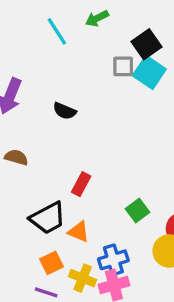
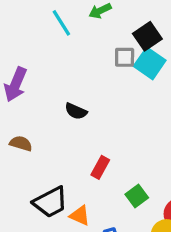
black semicircle: (65, 111) -> (76, 111), moved
red rectangle: (81, 184) -> (100, 167), moved

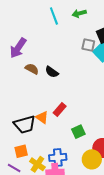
brown semicircle: (21, 143) -> (32, 69), moved
orange triangle: (80, 216) -> (42, 117), moved

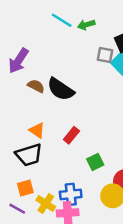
green arrow: (79, 13) -> (86, 25), moved
cyan line: (54, 16) -> (62, 20), turned -36
black semicircle: (52, 72) -> (61, 89), size x1.6
orange triangle: (42, 117) -> (37, 130), moved

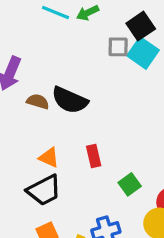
red rectangle: (71, 135) -> (94, 156), turned -42

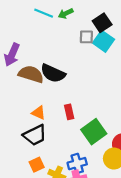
brown semicircle: (38, 101) -> (31, 74), size x1.6
green square: (130, 184) -> (94, 132), size x1.6

